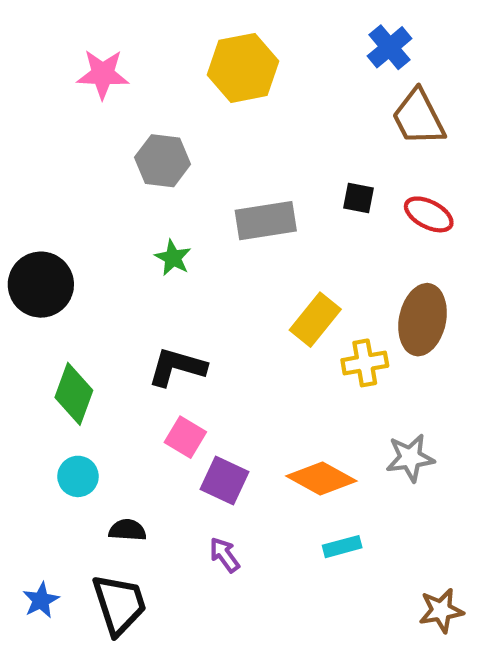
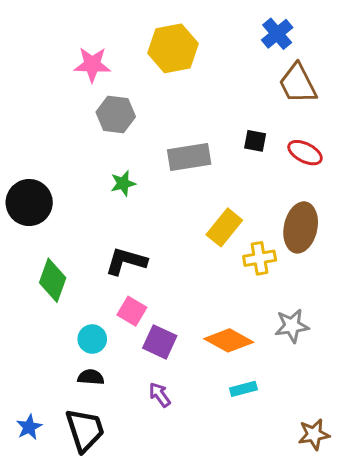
pink star: (103, 74) -> (92, 65), moved
green star: (173, 258) -> (123, 183), turned 30
cyan circle: (78, 476) -> (92, 339), moved

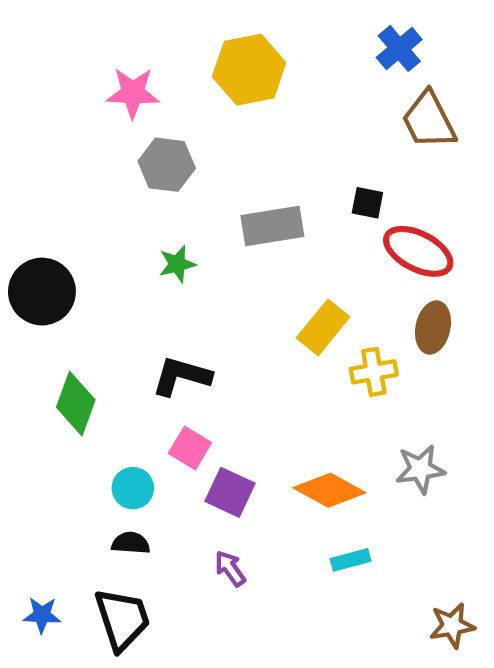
red ellipse: (305, 153) -> (418, 251), moved, size x1.4
brown ellipse: (301, 227) -> (433, 327), size x0.7
blue star: (29, 427) -> (42, 615), turned 30

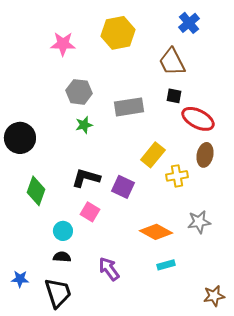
brown trapezoid: (429, 120) -> (172, 62), moved
gray hexagon: (167, 165) -> (79, 92), moved
purple square: (230, 492) -> (123, 187), moved
purple arrow: (230, 568) -> (109, 269), size x1.4
blue star: (42, 615) -> (20, 279), moved

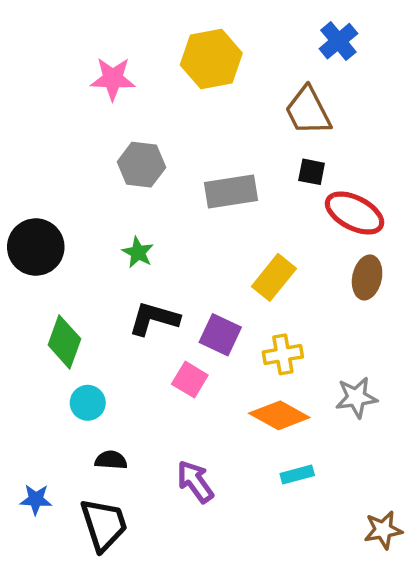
green star: (84, 125) -> (138, 252), moved, turned -30
yellow cross: (177, 176) -> (283, 354), moved
pink square: (90, 212) -> (190, 380), moved
cyan circle: (63, 231) -> (88, 403), moved

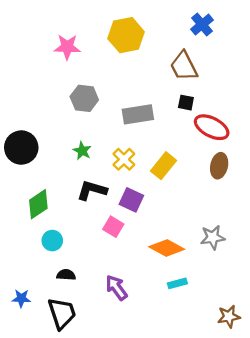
green diamond: (64, 342) -> (38, 204), turned 36
yellow cross: (283, 354) -> (124, 159), moved, turned -35

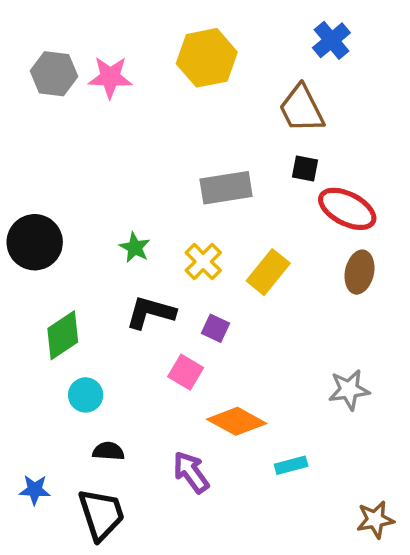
gray hexagon: (84, 98) -> (54, 74), moved
purple square: (131, 200) -> (216, 328), size x0.7
orange diamond: (167, 248) -> (237, 421), moved

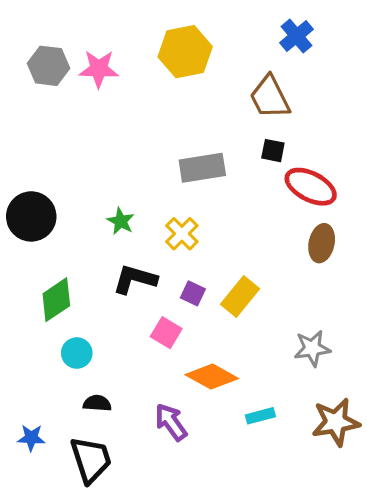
yellow rectangle: (268, 272) -> (240, 297), moved
brown star: (375, 520) -> (336, 422), moved, size x1.4

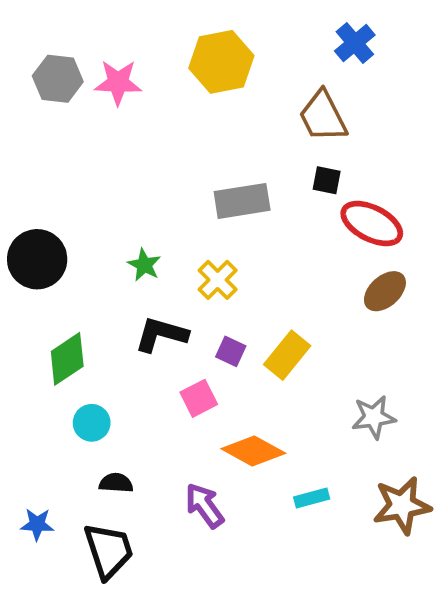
brown ellipse: (322, 243) -> (385, 291), turned 36
pink square: (166, 333) -> (199, 398), turned 32

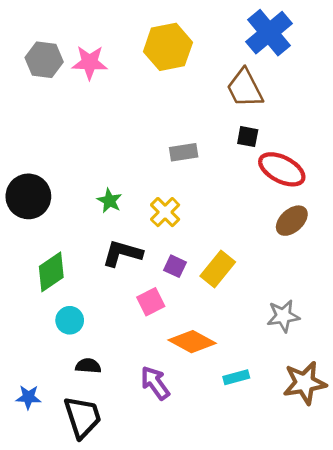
blue cross: (355, 43) -> (269, 33), size x1.5
gray rectangle: (242, 201) -> (184, 152), size x0.7

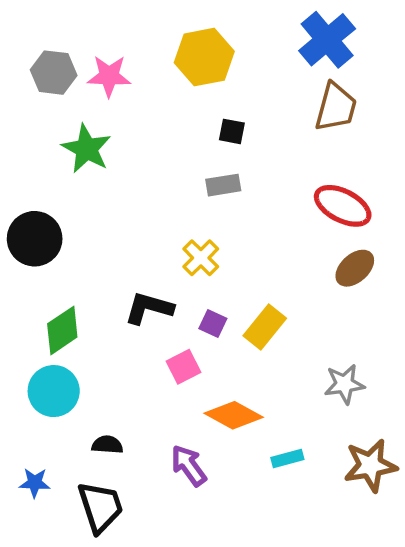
brown trapezoid: (245, 88) -> (336, 107), moved, turned -138
black square: (248, 137) -> (232, 131), moved
green star: (110, 201) -> (87, 149), moved, size x1.6
cyan circle: (70, 320) -> (54, 391), moved, size x1.5

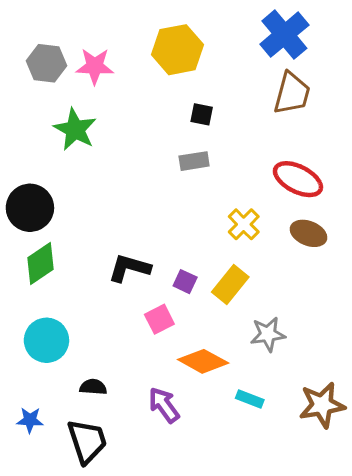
yellow cross: (201, 258) -> (244, 224), moved
brown ellipse: (355, 268) -> (308, 233), turned 64
green diamond: (62, 330) -> (40, 263), moved
gray star: (344, 384) -> (268, 334), moved
cyan rectangle: (287, 459) -> (250, 399), turned 36

